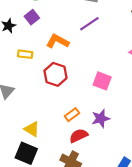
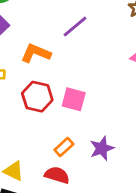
pink square: (102, 81) -> (74, 99), moved
red semicircle: (79, 136) -> (57, 175), moved, turned 48

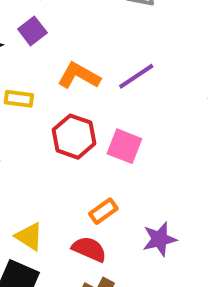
purple line: (75, 26) -> (136, 76), moved
purple star: (102, 148) -> (160, 239), moved

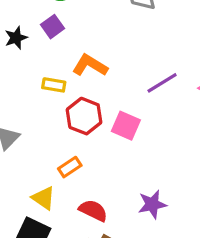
purple line: (136, 76) -> (162, 83), moved
yellow rectangle: (19, 99) -> (54, 85), moved
orange rectangle: (103, 211) -> (70, 167), moved

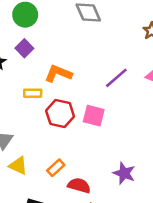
orange rectangle: (70, 167) -> (56, 168), moved
yellow triangle: (44, 198) -> (18, 166), moved
purple star: (152, 204) -> (124, 173), turned -30

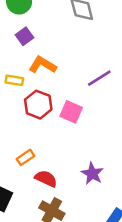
purple square: (24, 48) -> (25, 36), moved

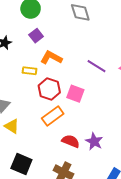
purple line: (99, 78) -> (96, 66), turned 66
orange rectangle: (26, 157) -> (53, 116), moved, size x1.5
red semicircle: (46, 179) -> (71, 141), moved

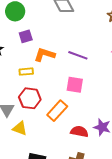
purple square: (36, 36) -> (26, 36), turned 32
purple line: (96, 66) -> (78, 55), moved
red hexagon: (49, 89) -> (30, 98), moved

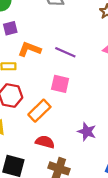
red semicircle: (79, 132) -> (45, 142), moved

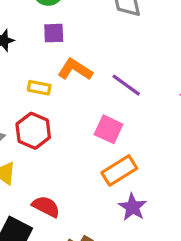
orange rectangle: (39, 111) -> (119, 170), moved
red semicircle: (45, 142) -> (46, 207), moved

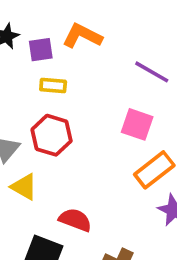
purple square: (54, 33) -> (41, 50), moved
orange L-shape: (75, 70) -> (82, 36), moved

